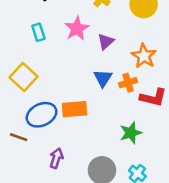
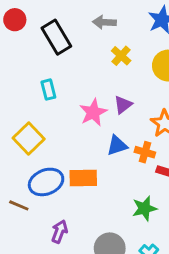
pink star: (77, 28) -> (93, 112), moved
blue triangle: (103, 78) -> (117, 145), turned 36
orange cross: (128, 83) -> (145, 152), turned 30

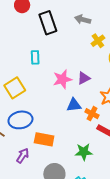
yellow cross: (121, 56) -> (98, 41), moved
orange rectangle: (83, 178) -> (44, 139), moved

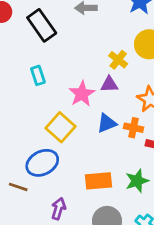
yellow cross: (98, 41) -> (118, 60), moved
purple triangle: (84, 78) -> (109, 84), turned 40
yellow square: (15, 88) -> (60, 127), moved
orange rectangle: (44, 139) -> (98, 181), moved

